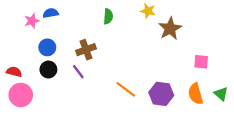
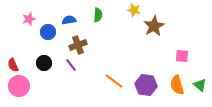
blue semicircle: (51, 13) -> (69, 20), moved
blue circle: (47, 47) -> (48, 32), moved
red semicircle: (14, 72) -> (13, 65), turned -128

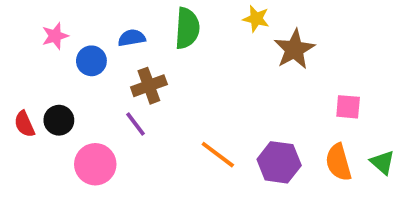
green semicircle: (98, 15) -> (187, 28), size x1.5
black circle: (44, 63) -> (59, 120), moved
pink circle: (19, 86) -> (95, 164), moved

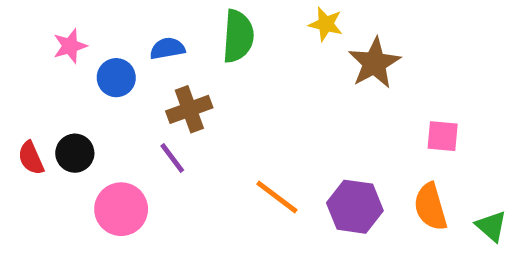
green triangle: (383, 162) -> (491, 226), moved

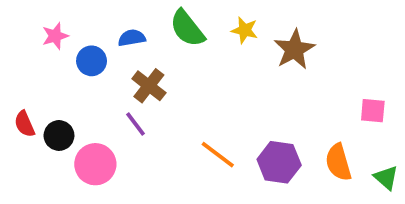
yellow star: (326, 24) -> (245, 30), moved
green semicircle: (238, 36) -> (187, 28), turned 138
brown cross: (189, 109) -> (149, 86), turned -32
pink square: (443, 136) -> (373, 111), moved
black circle: (75, 153) -> (59, 135), moved

